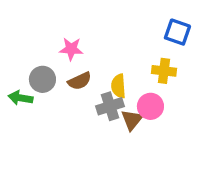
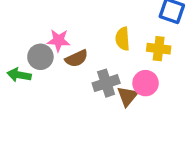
pink star: (71, 49) -> (58, 40), moved
yellow semicircle: (118, 86) -> (123, 39), moved

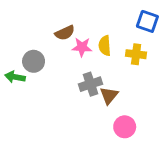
pink star: (58, 40) -> (82, 47), moved
brown semicircle: (77, 58) -> (65, 33), moved
pink circle: (146, 83) -> (125, 127), moved

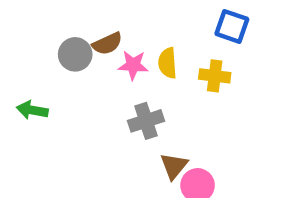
gray circle: (34, 61) -> (75, 54), moved
brown triangle: (109, 95) -> (174, 166), moved

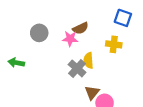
brown semicircle: (107, 44) -> (80, 28), moved
yellow semicircle: (167, 63) -> (89, 60), moved
gray cross: (146, 121) -> (77, 68), turned -30

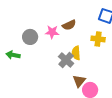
gray circle: (39, 33) -> (30, 37), moved
pink star: (70, 39) -> (52, 32), moved

